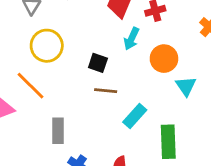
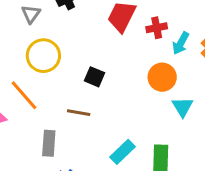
cyan arrow: (131, 39) -> (181, 43), moved
brown line: (106, 91) -> (79, 113), moved
cyan rectangle: (135, 116) -> (123, 152), moved

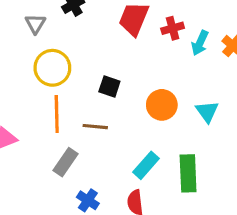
orange circle: (162, 77) -> (162, 105), moved
orange line: (24, 95) -> (57, 114), moved, turned 44
gray rectangle: (49, 143) -> (66, 162), turned 35

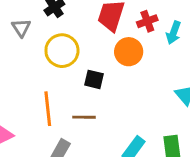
yellow circle: (52, 68) -> (62, 51), moved
orange circle: (162, 105) -> (129, 52), moved

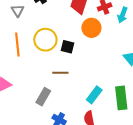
yellow circle: (62, 51) -> (45, 40), moved
orange line: (48, 109) -> (17, 45), moved

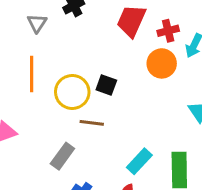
orange circle: (91, 28) -> (162, 63), moved
yellow circle: (45, 40) -> (72, 92), moved

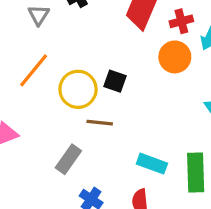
orange line: (32, 74) -> (34, 70), turned 40
cyan rectangle: (139, 161) -> (152, 164), turned 68

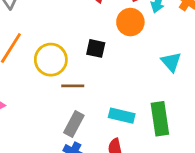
black square: (115, 81) -> (96, 48), moved
gray rectangle: (68, 159) -> (74, 124), moved

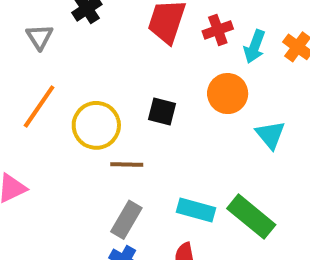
orange circle: (130, 22) -> (228, 94), moved
green rectangle: (160, 119) -> (251, 217), turned -44

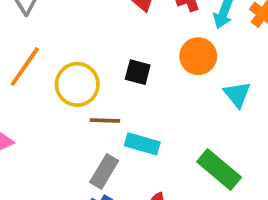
cyan rectangle: (196, 210) -> (142, 144), moved

